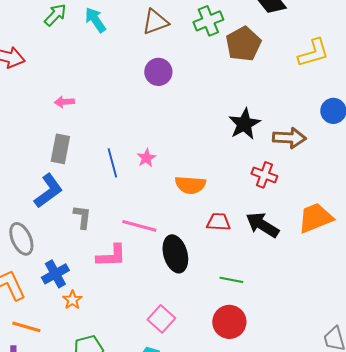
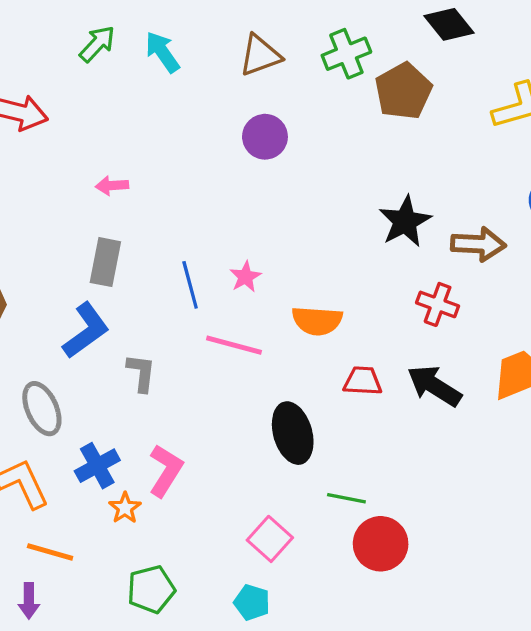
pink line: (139, 226) -> (234, 345), moved
pink L-shape: (111, 256) -> (166, 471), moved, turned -56
green line: (231, 280) -> (346, 498), moved

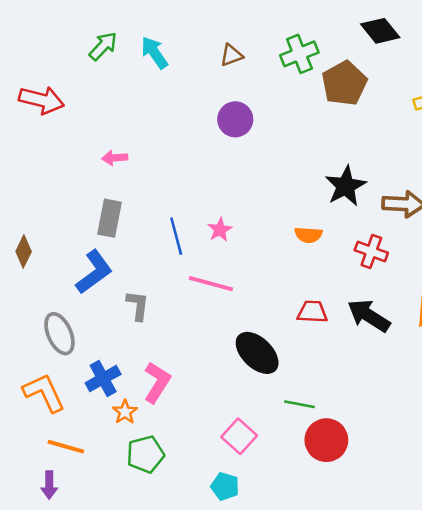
brown triangle: (260, 55) -> (231, 55), size x0.7
orange semicircle: (317, 321) -> (308, 235), moved, size x0.7
black ellipse: (293, 433) -> (257, 353), turned -30
green pentagon: (151, 589) -> (145, 454), moved

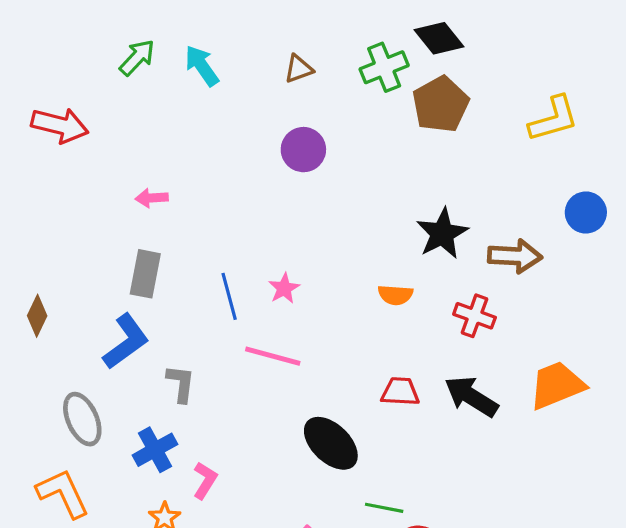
black diamond: (380, 31) -> (439, 38), moved
blue cross: (103, 379) -> (155, 450), moved
pink L-shape: (157, 382) -> (205, 480), size x0.7

